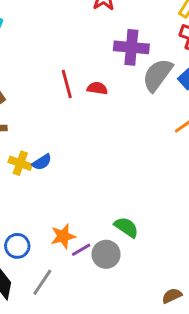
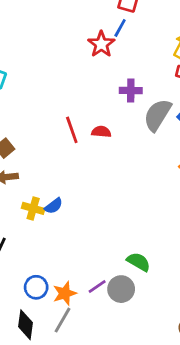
purple cross: (131, 47) -> (131, 90), size x0.7
orange star: (63, 236) -> (65, 293), moved

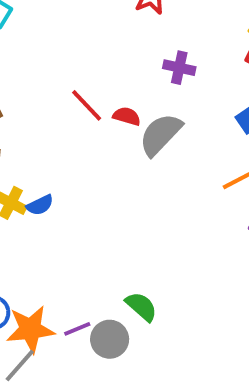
gray semicircle: (157, 115) -> (160, 134), moved
red line: (72, 130) -> (87, 105), turned -36
orange star: (65, 293) -> (30, 329), size x1.4

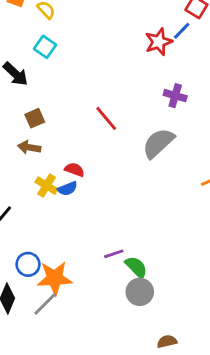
red semicircle: (127, 116) -> (75, 170), moved
purple line: (77, 329) -> (114, 254), moved
gray circle: (110, 339) -> (140, 292), moved

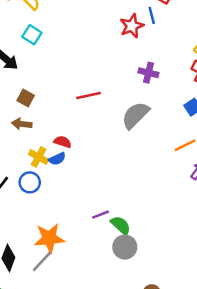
blue line: (182, 31) -> (152, 15), turned -56
brown square: (35, 118) -> (26, 98), turned -35
red line: (106, 118) -> (89, 96), turned -60
blue circle: (28, 264) -> (30, 182), moved

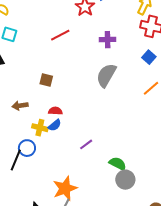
red line: (89, 96) -> (60, 35), moved
brown square: (26, 98) -> (46, 80), moved
blue circle: (30, 182) -> (27, 148), moved
purple line: (100, 215) -> (86, 144), moved

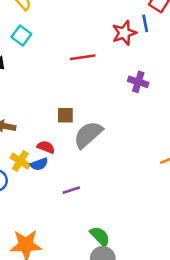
gray semicircle: (106, 75) -> (88, 135), moved
brown square: (46, 80) -> (65, 115), moved, turned -32
purple line: (86, 144) -> (71, 190), moved

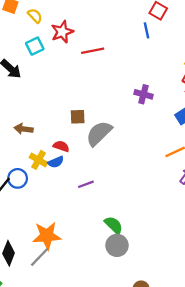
red star: (124, 33) -> (62, 32), moved
cyan square: (21, 36) -> (35, 46), turned 30
red line: (83, 57) -> (93, 51), moved
purple cross: (138, 82) -> (143, 94), moved

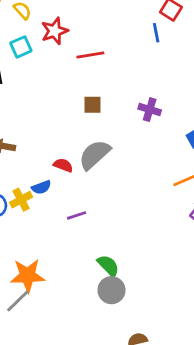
brown square: (78, 117) -> (92, 105), moved
red semicircle: (61, 146) -> (63, 165), moved
yellow cross: (39, 160) -> (21, 200), moved, turned 30

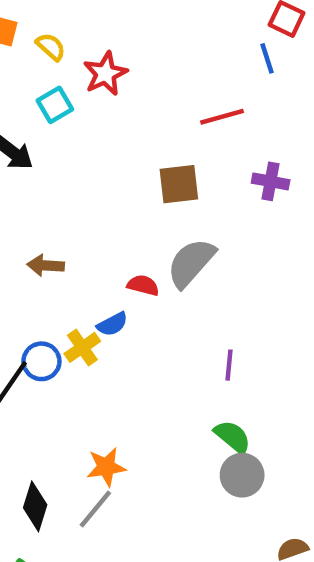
red line: (90, 55) -> (222, 117), moved
brown square: (92, 105) -> (179, 184), size x1.4
purple line: (77, 215) -> (229, 365), moved, turned -60
orange star: (28, 276) -> (106, 467), size x0.7

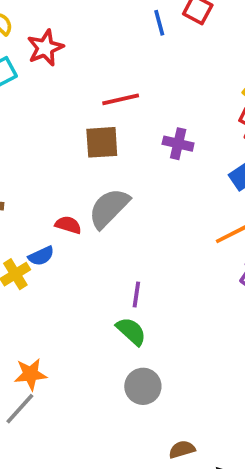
blue line: (267, 58) -> (159, 23), moved
red line: (222, 117) -> (121, 99), moved
green semicircle: (233, 437) -> (131, 331), moved

